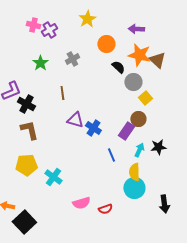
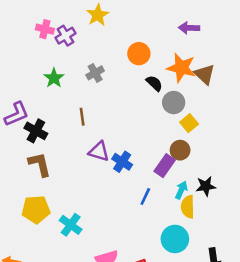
yellow star: (87, 19) -> (98, 15), moved
purple arrow: (136, 29) -> (189, 28), moved
blue line: (111, 155) -> (145, 196), turned 48
yellow semicircle: (134, 172) -> (188, 207), moved

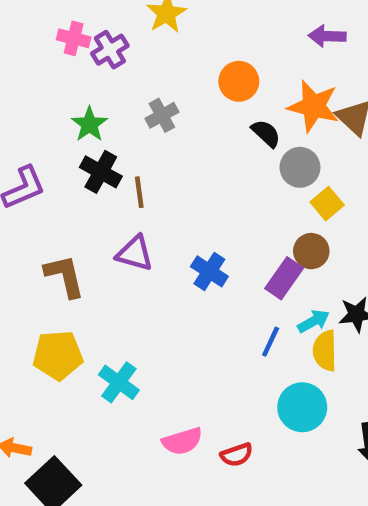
black cross: (36, 131) -> (101, 172), moved
purple triangle: (99, 151) -> (135, 253), moved
cyan arrow: (181, 190) -> (314, 321), turned 36
blue line: (145, 196) -> (271, 342), moved

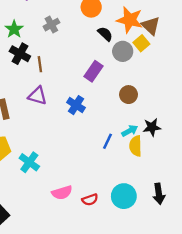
yellow square: (327, 204) -> (141, 43), moved
purple rectangle: (284, 278) -> (93, 71), moved
cyan circle: (302, 407) -> (124, 196), moved

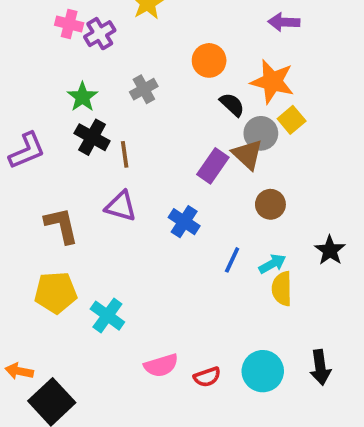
brown triangle: (151, 26) -> (247, 154), moved
black star: (152, 127) -> (330, 250), moved, turned -30
blue line: (107, 141) -> (232, 260), moved

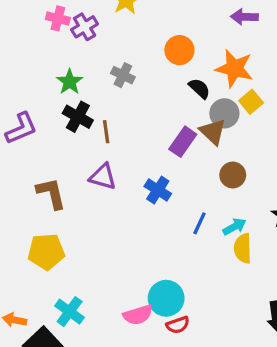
gray cross: (144, 89) -> (123, 75), turned -35
cyan cross: (107, 316) -> (70, 312), moved
cyan circle: (263, 371) -> (166, 298), moved

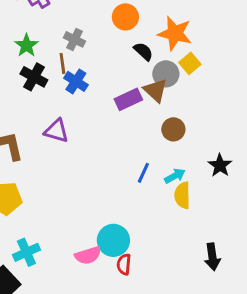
brown line: (106, 132) -> (62, 63), moved
purple rectangle: (183, 142) -> (128, 99), turned 30
blue cross: (158, 190) -> (76, 81), moved
cyan cross: (70, 312) -> (26, 252), turned 30
red semicircle: (178, 325) -> (124, 264), turned 114

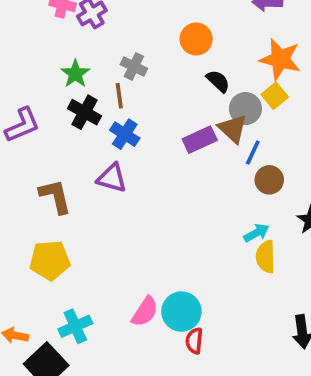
orange star: (175, 33) -> (280, 59), moved
blue cross: (76, 81) -> (125, 134), moved
brown circle: (173, 129) -> (269, 180), moved
blue line: (143, 173) -> (253, 152), moved
pink semicircle: (88, 255) -> (145, 312), moved, turned -40

